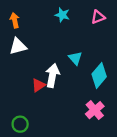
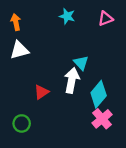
white arrow: (53, 75) -> (72, 80), moved
cyan diamond: (99, 75) -> (99, 94), moved
green circle: (20, 124) -> (22, 123), moved

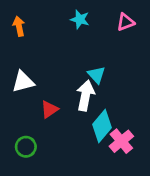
white triangle: (19, 50) -> (23, 82), moved
cyan diamond: (99, 94) -> (102, 126), moved

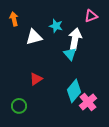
cyan star: (80, 19) -> (56, 26), moved
white triangle: (23, 82) -> (34, 37), moved
white arrow: (85, 96) -> (75, 39), moved

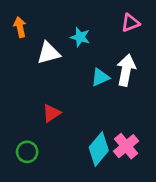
white arrow: (75, 39) -> (126, 70), moved
cyan triangle: (70, 54) -> (100, 77), turned 48
cyan diamond: (74, 91) -> (99, 149), moved

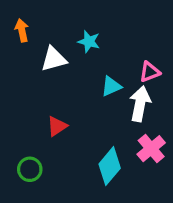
pink triangle: (130, 23) -> (150, 72), moved
white arrow: (126, 70) -> (140, 104), moved
pink cross: (126, 146) -> (151, 149), moved

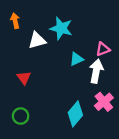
cyan star: (89, 41) -> (61, 28), size x1.5
red triangle: (57, 126) -> (24, 78), moved, turned -32

